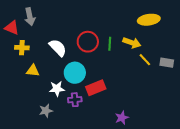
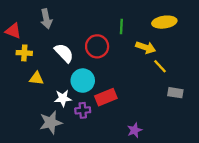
gray arrow: (30, 17) -> (46, 19), moved
green line: (110, 44) -> (121, 26), moved
gray rectangle: (167, 63) -> (175, 93), moved
gray star: (46, 111) -> (51, 122), size x1.5

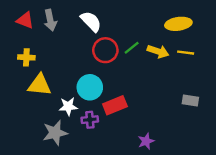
green line: (121, 26) -> (132, 48), moved, turned 48
red triangle: (13, 31) -> (25, 20), moved
white semicircle: (64, 53) -> (91, 21), moved
yellow line: (160, 66) -> (186, 53), moved, turned -40
yellow triangle: (36, 78) -> (40, 85), size x1.5

